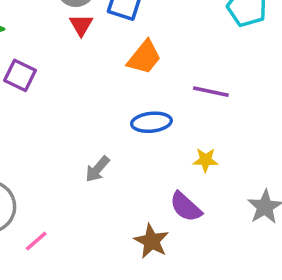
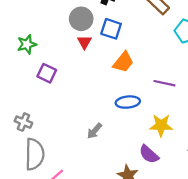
yellow star: (206, 160) -> (161, 125), size x1.5

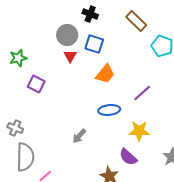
purple line: (164, 83) -> (142, 93), turned -54

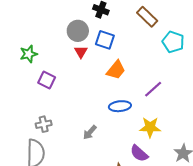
gray cross: (15, 128) -> (44, 124), moved, turned -35

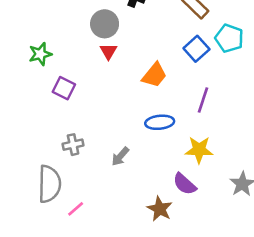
blue square: (105, 40) -> (196, 49), moved, turned 30
purple line: (153, 89) -> (203, 100), turned -30
gray cross: (44, 124) -> (73, 145), moved

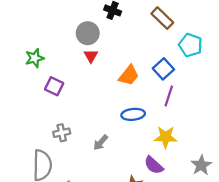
blue square: (196, 49) -> (163, 69), moved

